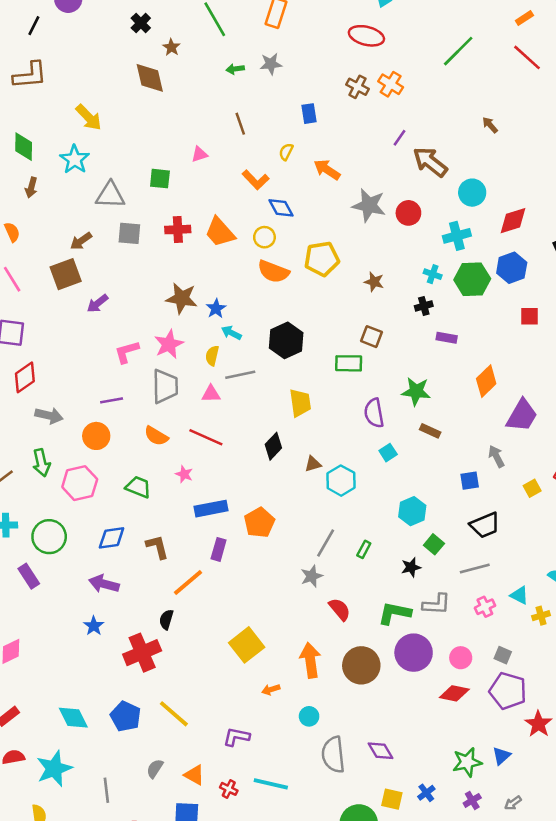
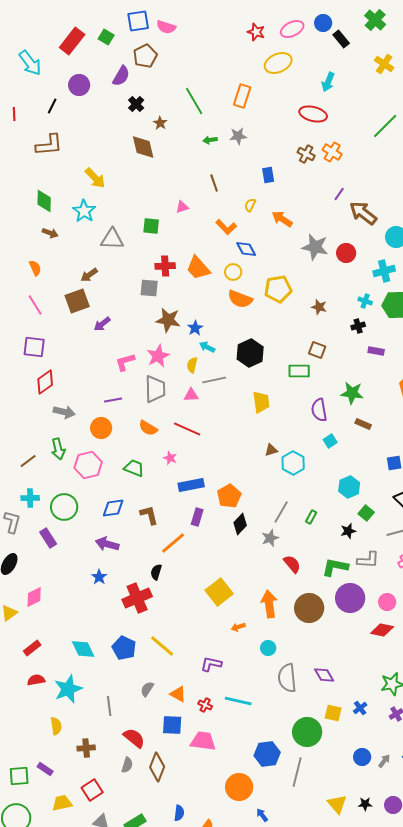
brown arrow: (31, 187) -> (50, 233), turned -84
gray square: (129, 233) -> (149, 288), moved
black diamond: (273, 446) -> (240, 524), moved

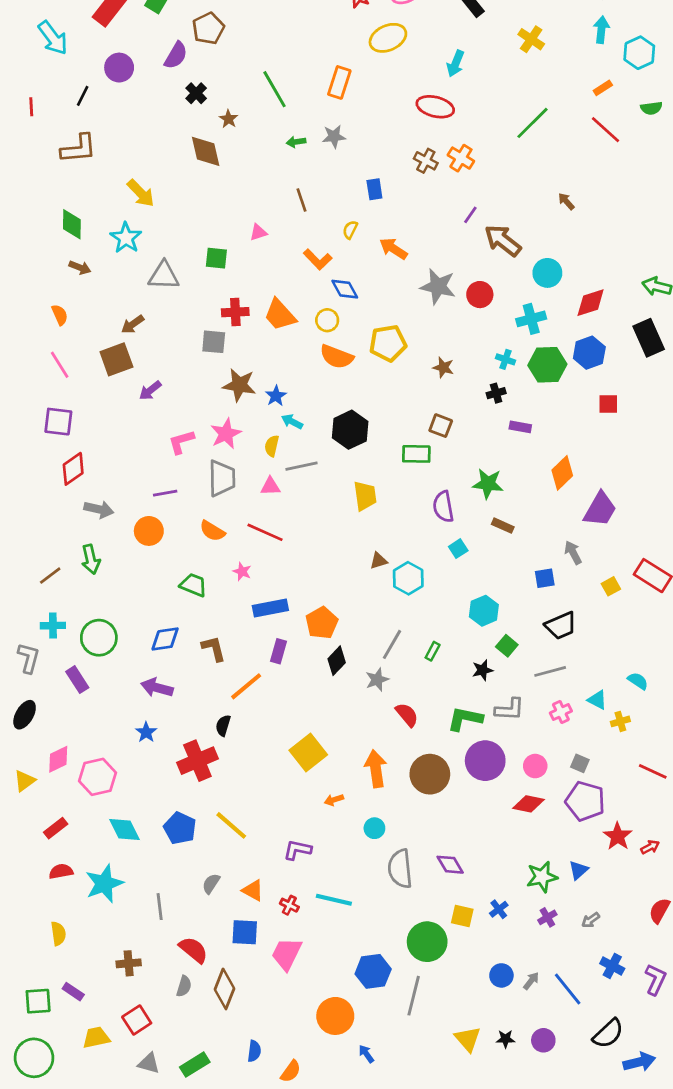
pink hexagon: (88, 465) -> (97, 777), moved
yellow semicircle: (56, 726) -> (58, 934), moved
pink trapezoid: (203, 741) -> (287, 954), turned -72

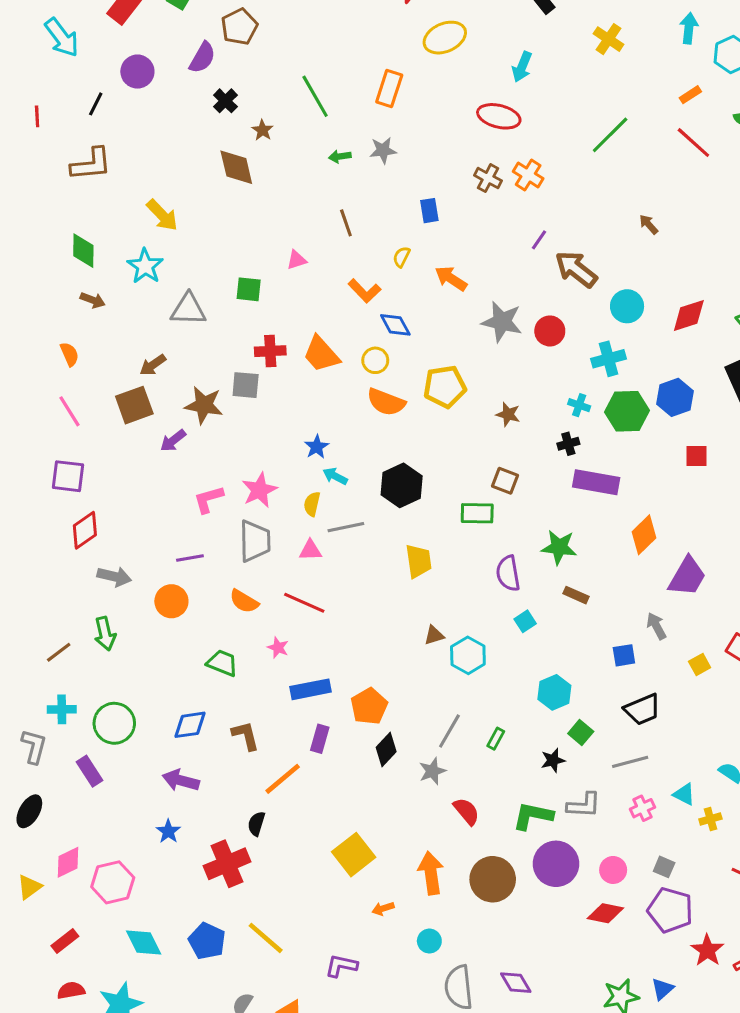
red diamond: (591, 303) -> (689, 316), moved
brown star: (239, 385) -> (204, 405), moved
purple rectangle: (520, 427) -> (596, 482), size x1.8

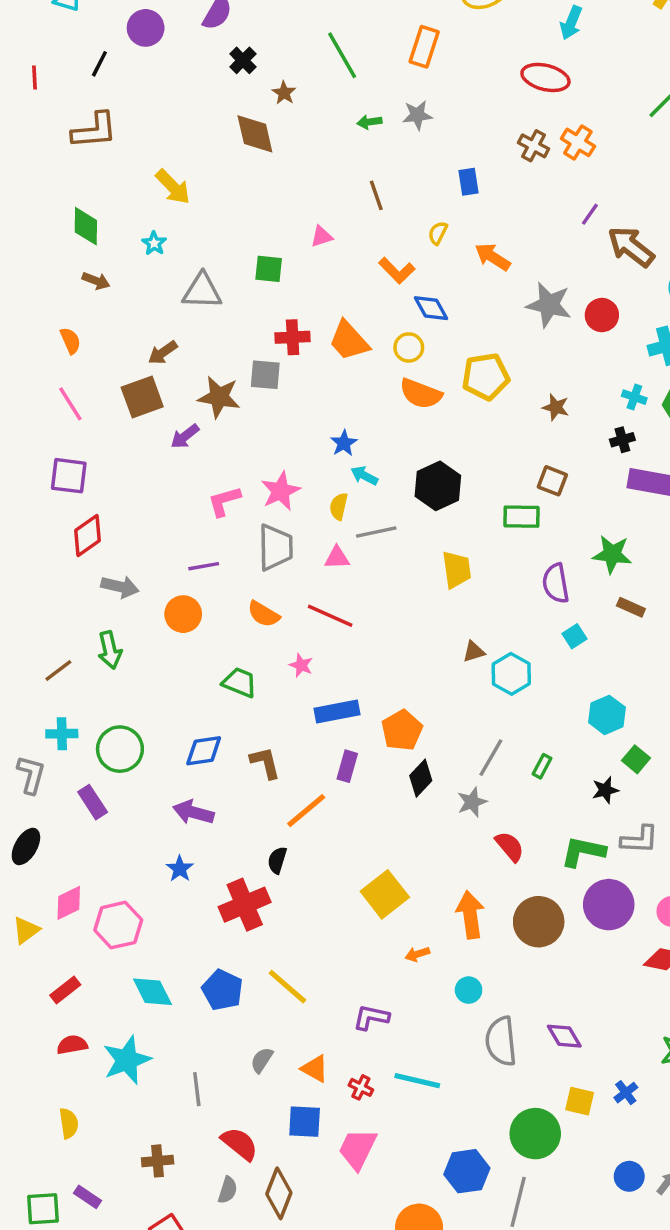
cyan star: (145, 266) -> (154, 243), size x0.6

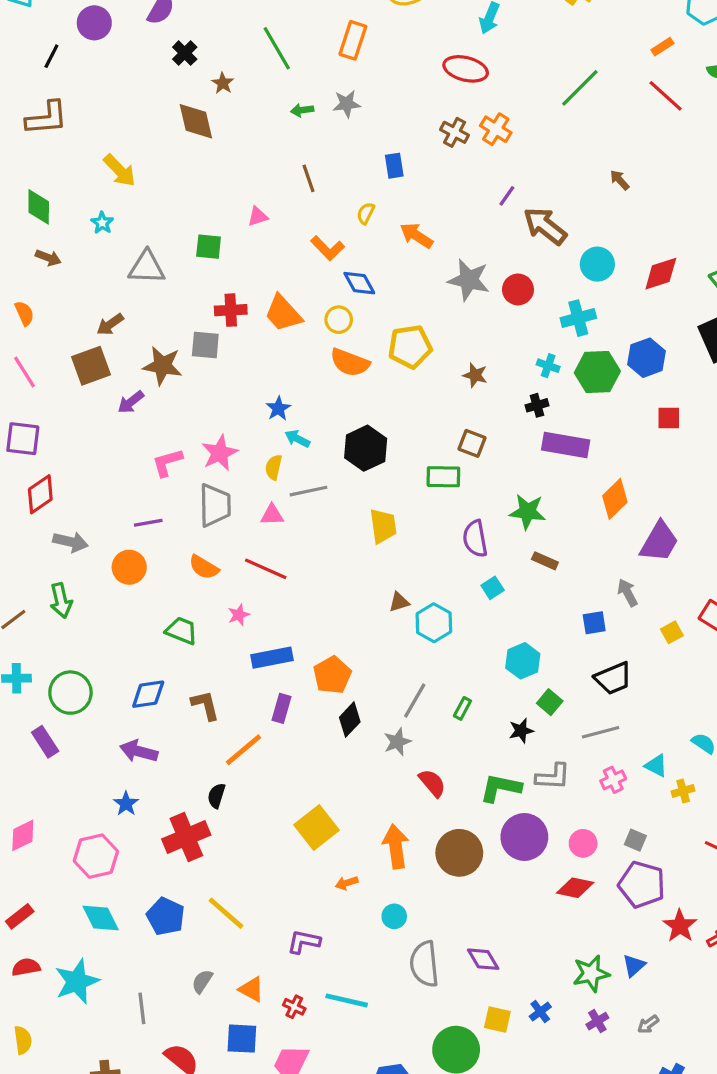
pink star: (301, 665) -> (239, 615), turned 30
pink hexagon: (118, 925) -> (96, 856), moved

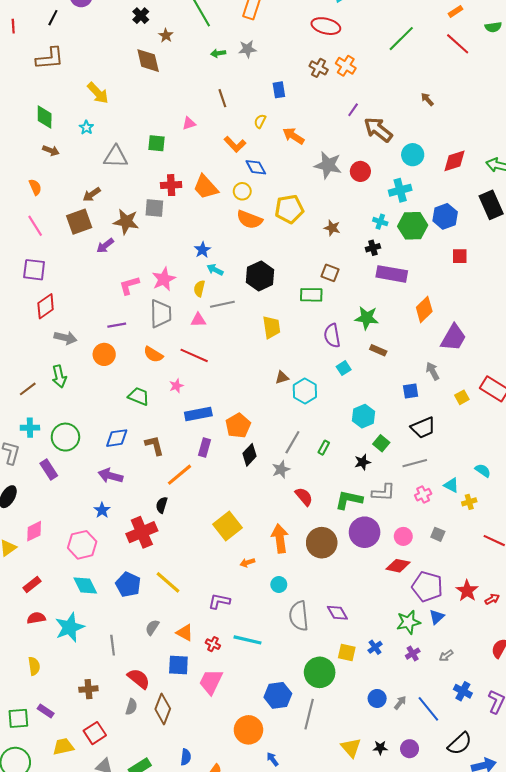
purple pentagon: (642, 885) -> (427, 587), moved

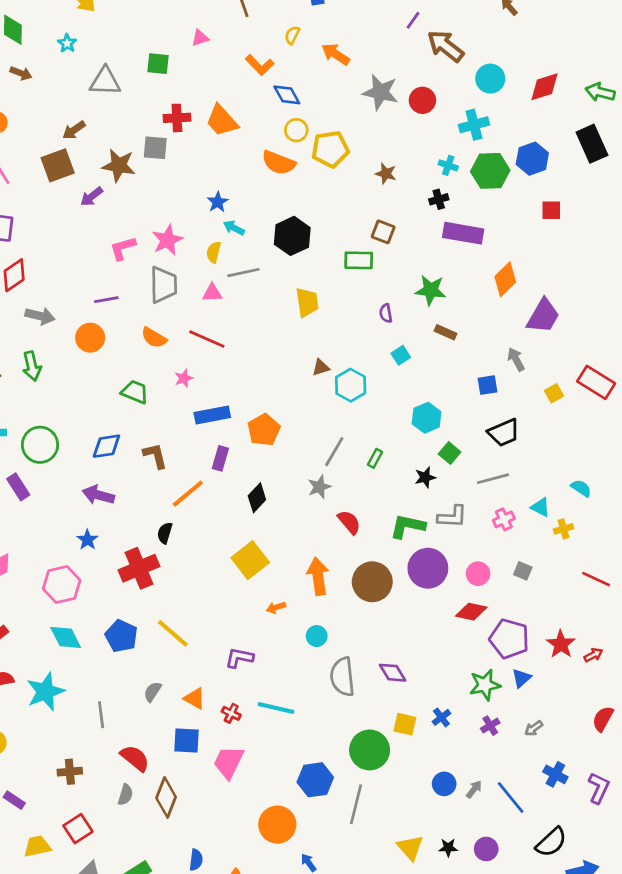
yellow circle: (242, 191) -> (296, 130), moved
purple semicircle: (332, 336) -> (386, 313), size x0.6
black diamond: (250, 455) -> (257, 498), moved

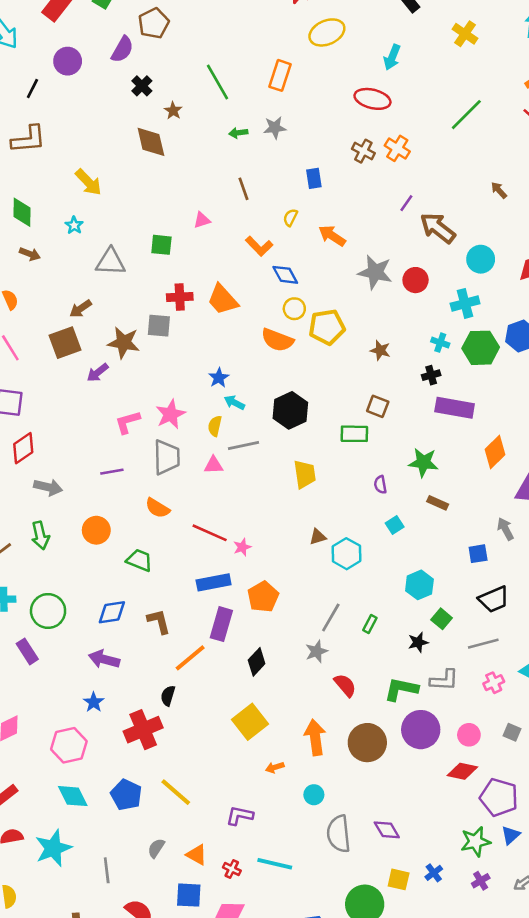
orange circle: (90, 338) -> (96, 530), moved
red line: (207, 339) -> (210, 533), moved
pink star: (184, 378) -> (242, 547), moved
purple rectangle: (220, 458) -> (221, 624), size x1.4

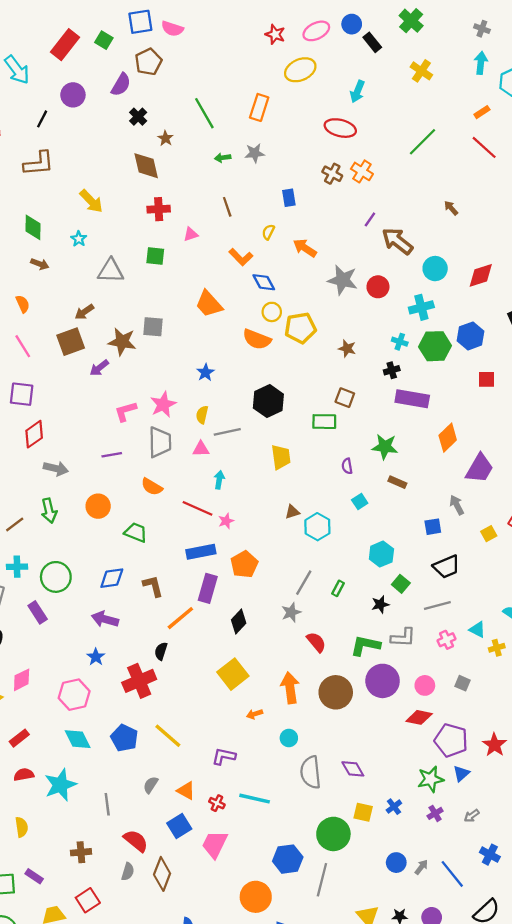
red cross: (180, 297) -> (159, 209), moved
cyan arrow: (234, 403) -> (219, 480), moved, turned 72
blue square: (189, 895) -> (179, 826), turned -35

